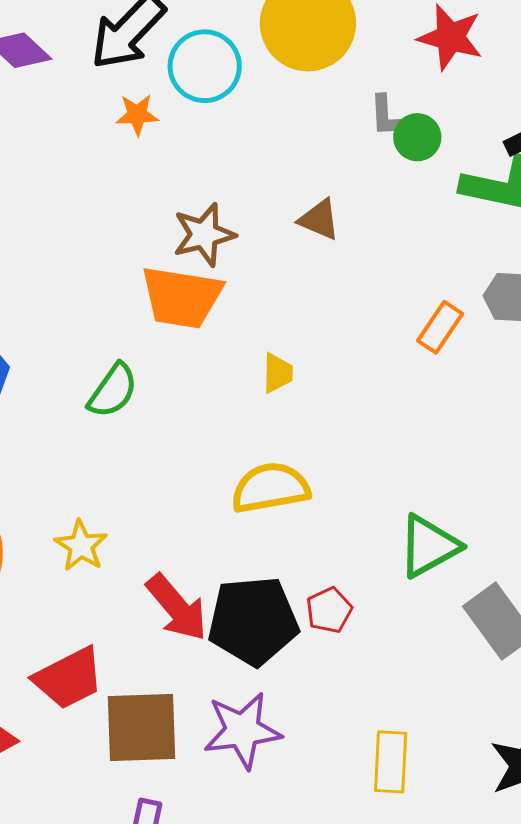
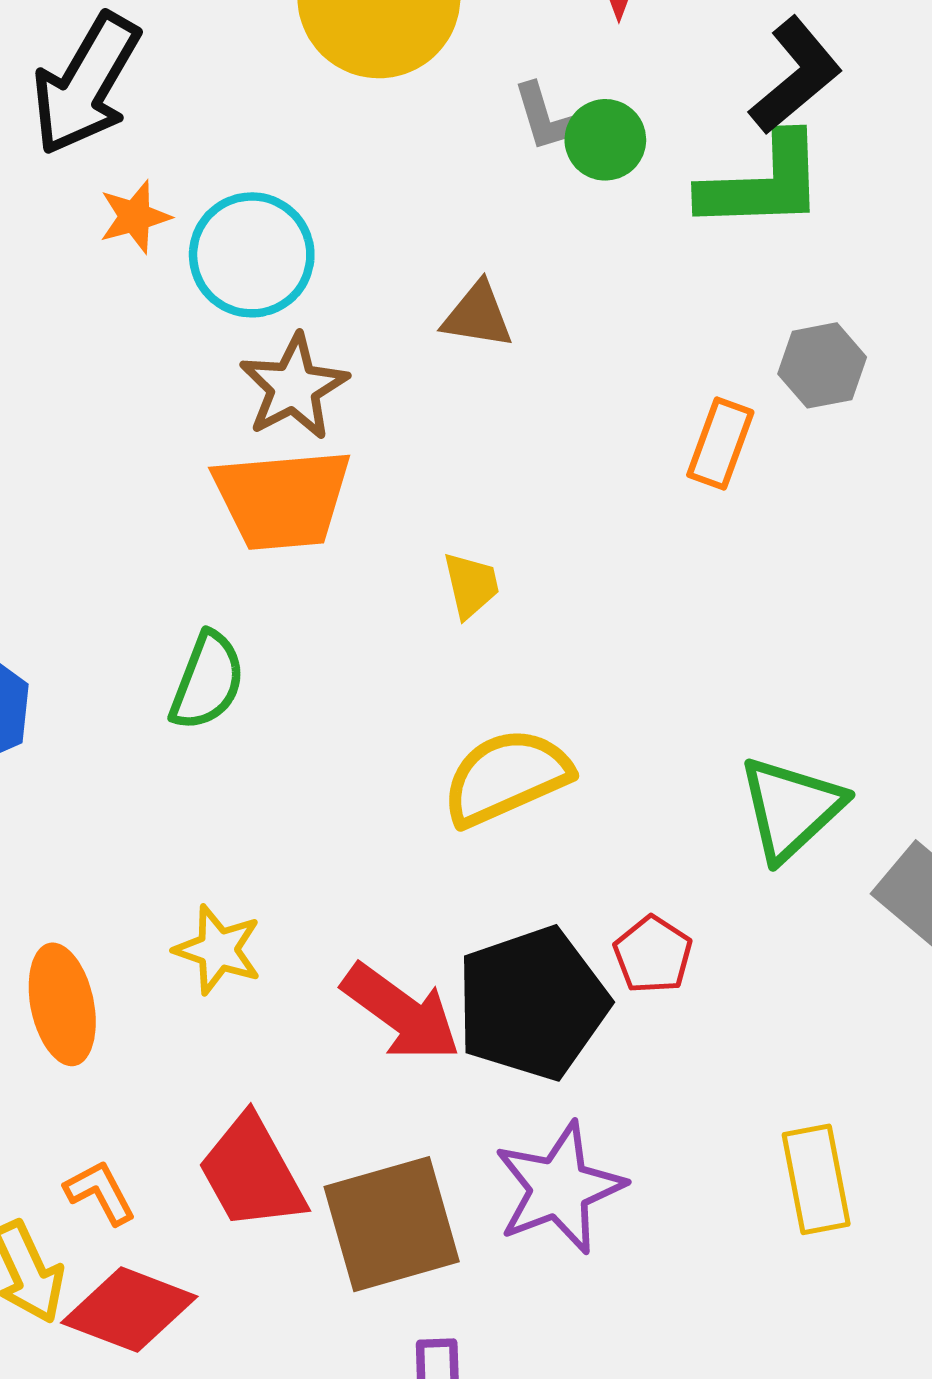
cyan circle: (205, 66) -> (252, 255), moved
red trapezoid: (69, 678) -> (252, 1173), turned 102

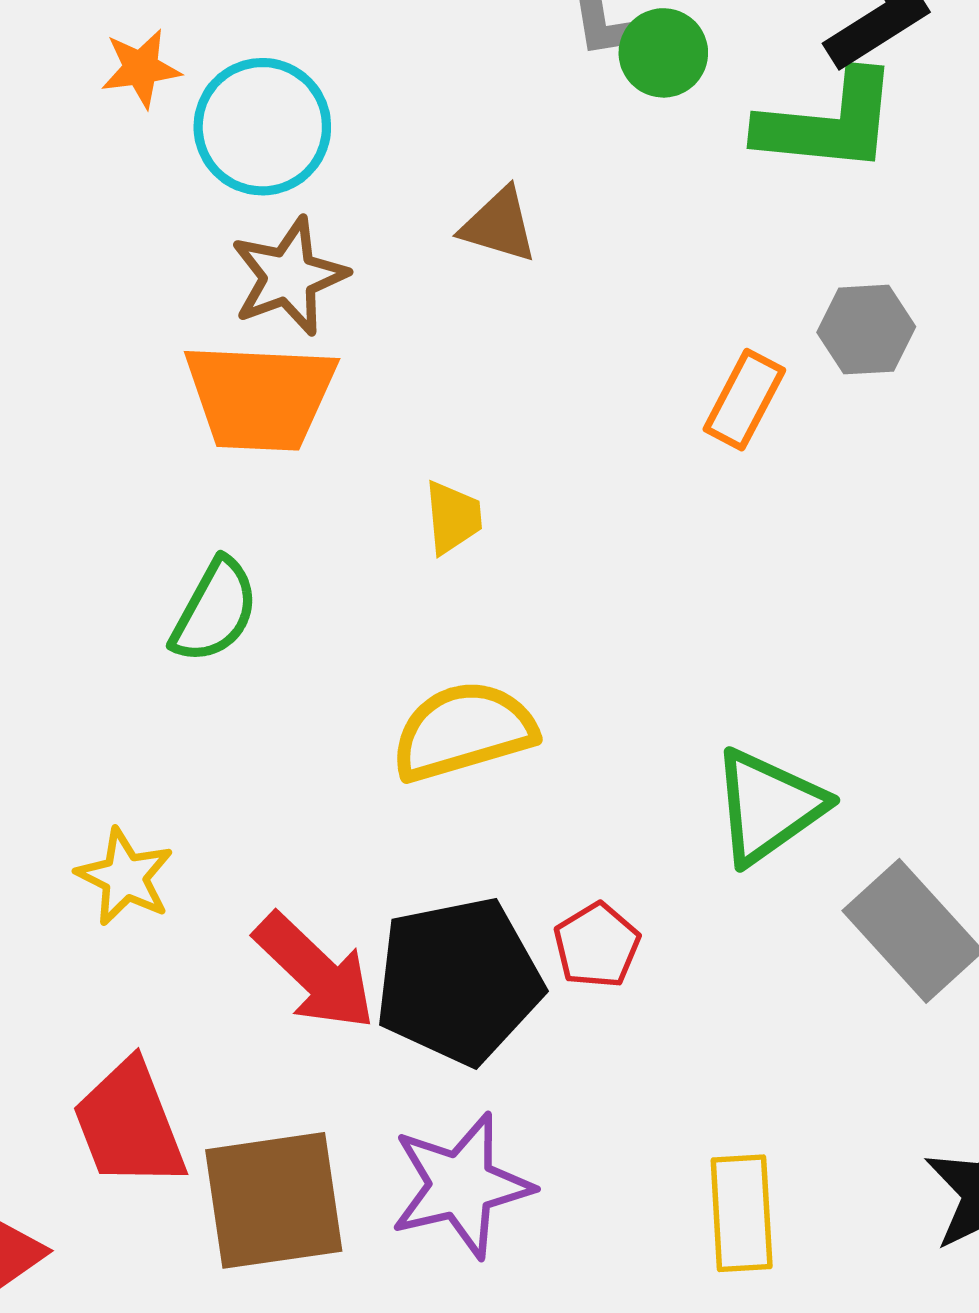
green semicircle: (207, 681) -> (215, 611), moved

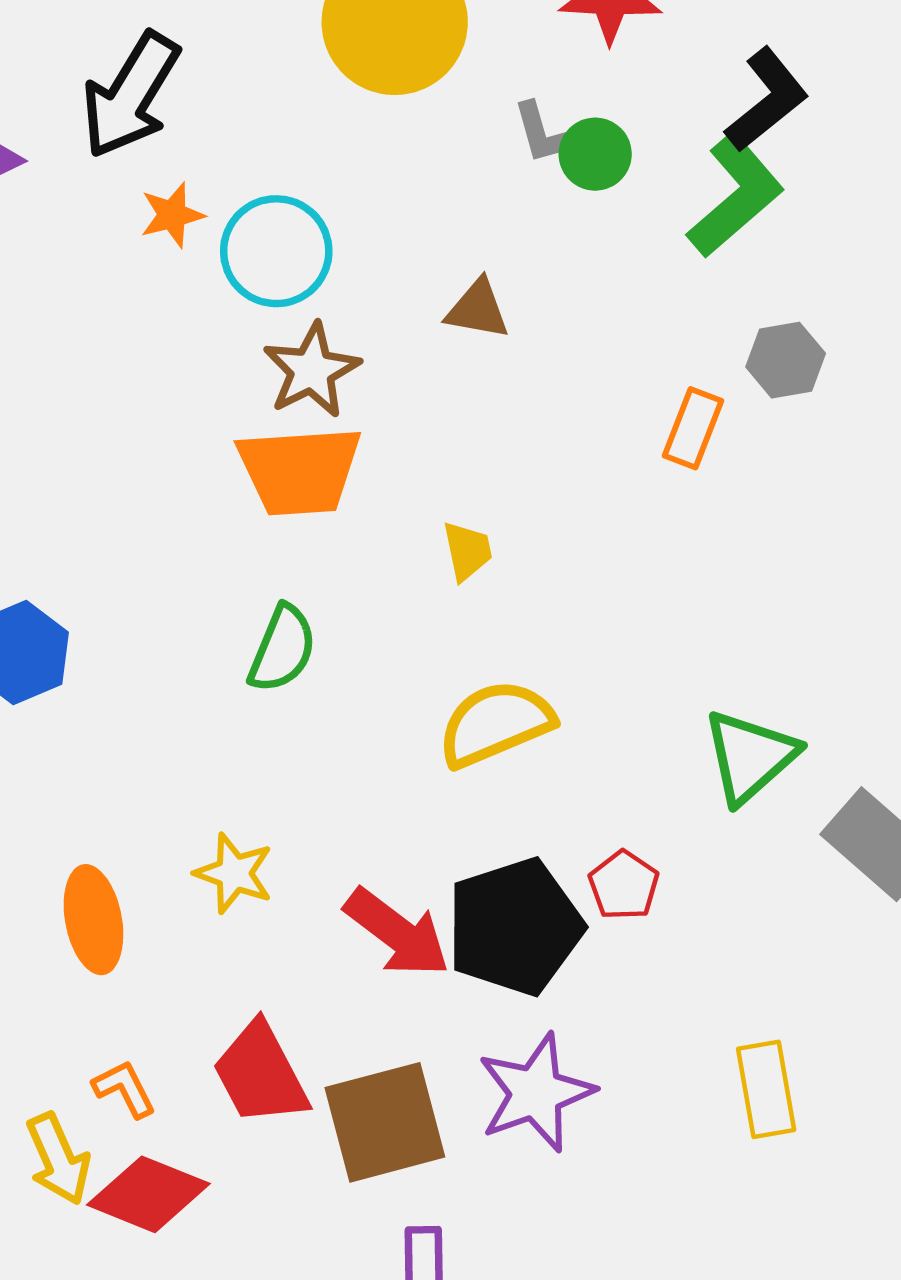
green L-shape: (828, 123) -> (735, 195), turned -40

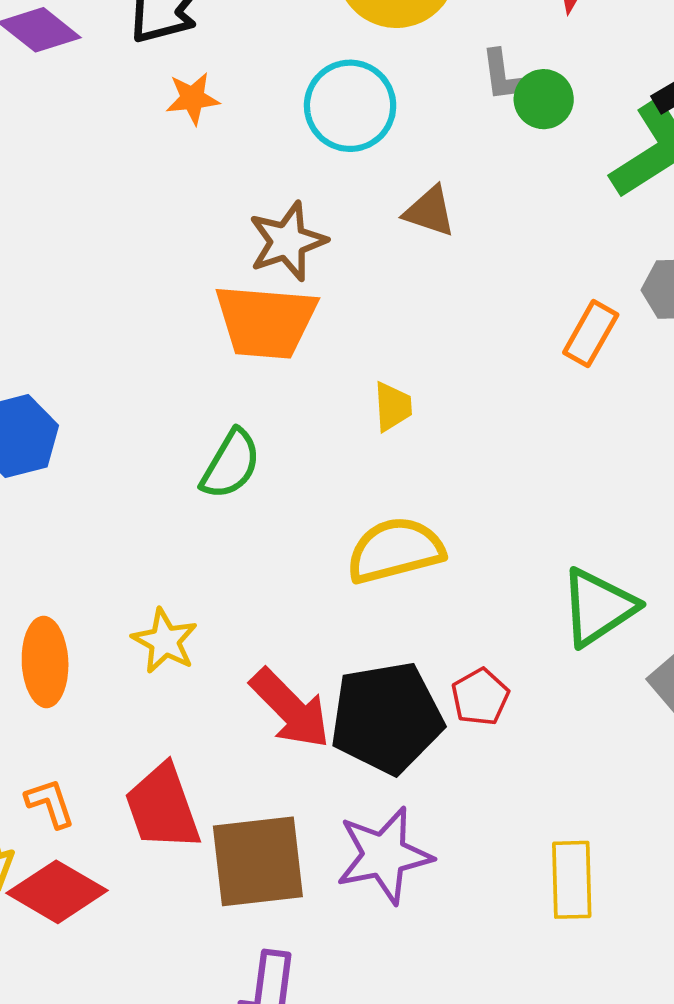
cyan circle: (276, 251) -> (350, 106), moved

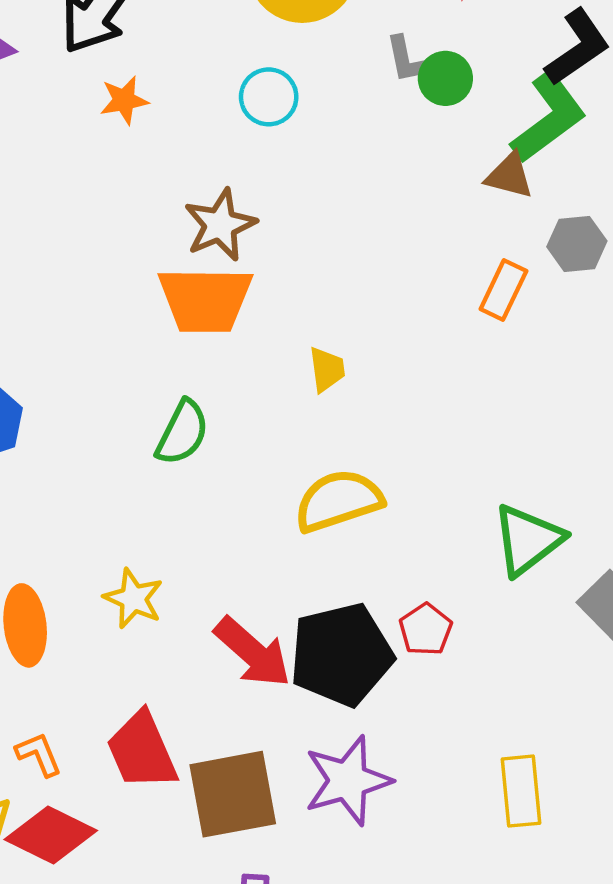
cyan circle: (350, 106) -> (269, 97), size x0.7
brown triangle: (430, 211) -> (509, 176), moved

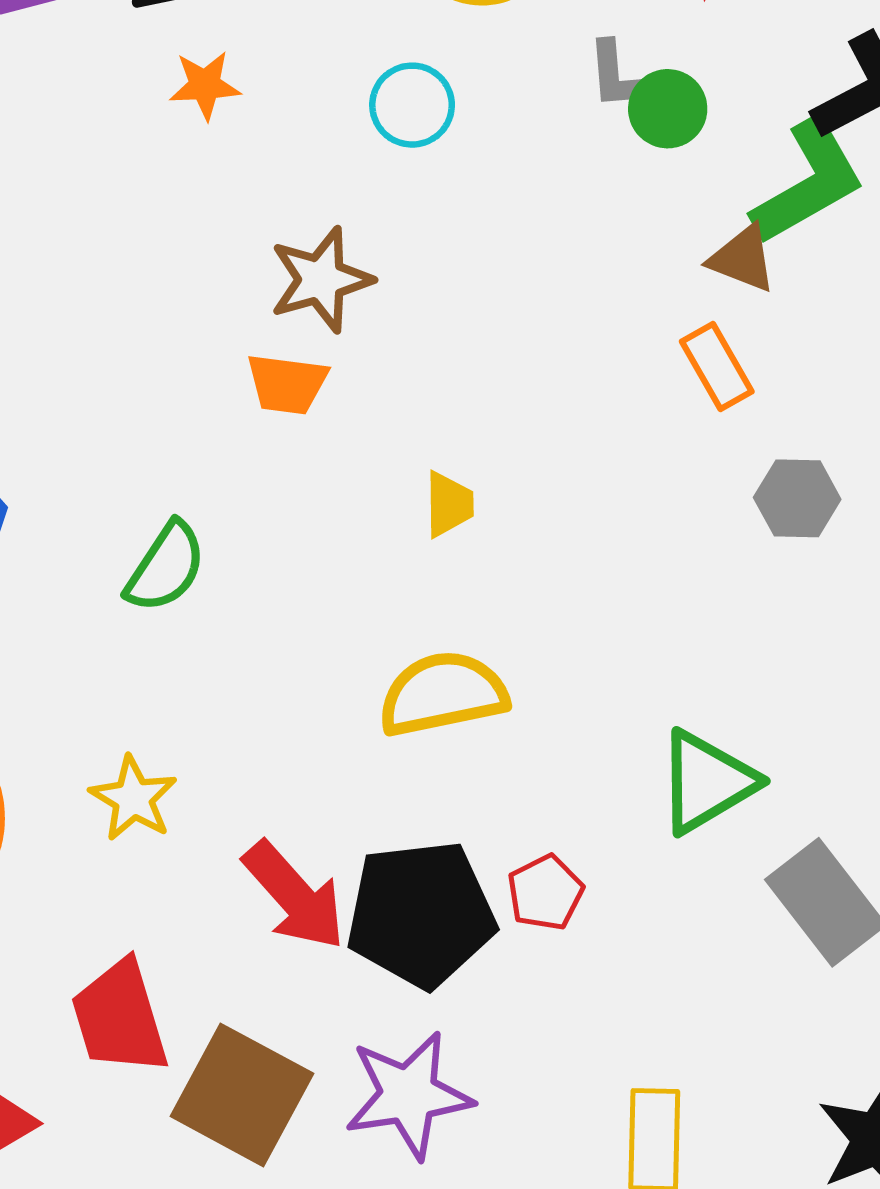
gray hexagon: (577, 244) -> (797, 498), moved
orange rectangle: (503, 290) -> (717, 366), moved, turned -62
orange trapezoid: (205, 300) -> (287, 384), size x0.6
green semicircle: (182, 433) -> (166, 567), moved
brown square: (233, 794) -> (242, 1095), turned 32

